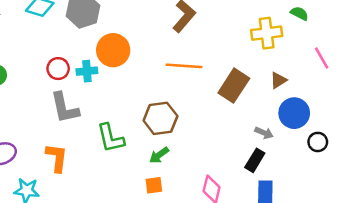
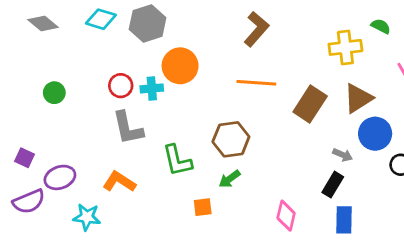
brown triangle: (278, 80) -> (358, 98), size x1.6
orange L-shape: (57, 158) -> (119, 182), turned -64
orange square: (154, 185) -> (203, 207), moved

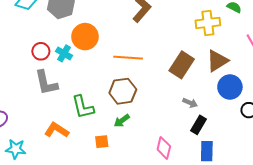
orange line: (256, 83) -> (128, 58), moved
cyan cross: (152, 88) -> (64, 53), turned 35
gray arrow: (343, 155) -> (190, 103), moved
orange L-shape: (119, 182) -> (57, 130), moved

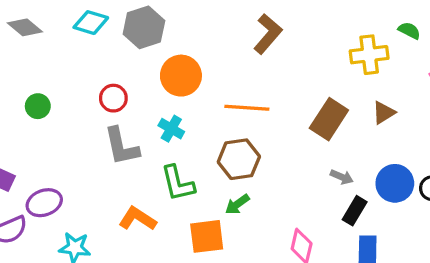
cyan cross: (64, 53) -> (171, 129), moved
brown triangle: (217, 61) -> (384, 113), size x0.7
blue circle: (230, 87) -> (395, 183), moved
orange square: (102, 142) -> (207, 236), size x1.6

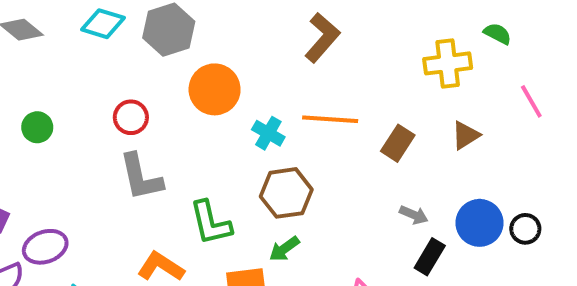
orange line: (247, 108) -> (330, 119), moved
brown rectangle: (329, 119) -> (398, 143), size x0.7
cyan cross: (171, 129) -> (268, 133), moved

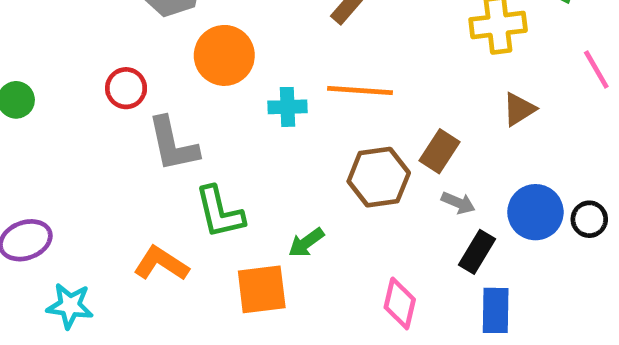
cyan cross: (268, 133) -> (287, 107), turned -32
brown rectangle: (398, 143) -> (440, 151), moved
gray L-shape: (141, 177) -> (173, 144), moved
brown hexagon: (286, 193) -> (379, 177), moved

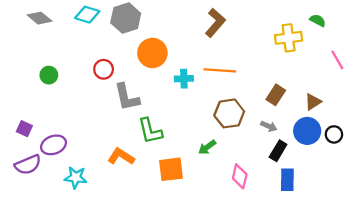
brown triangle: (519, 109) -> (313, 102), moved
brown rectangle: (440, 151) -> (276, 95), moved
green arrow: (306, 243) -> (207, 147), moved

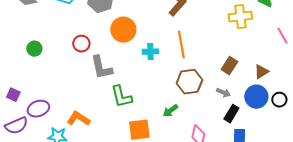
orange line: (220, 70) -> (181, 45), turned 76
orange L-shape: (121, 157) -> (78, 119), moved

